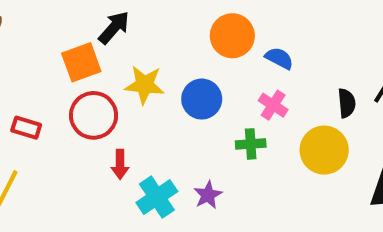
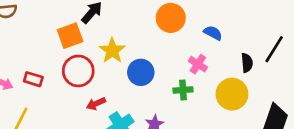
blue semicircle: (279, 58) -> (213, 33), moved
yellow star: (145, 85) -> (112, 51), turned 30
blue circle: (202, 99) -> (141, 72), moved
red arrow: (120, 164) -> (96, 104), turned 66

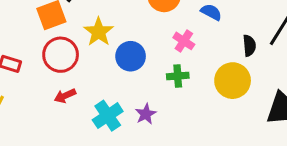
pink cross: (198, 64) -> (184, 41), moved
red arrow: (96, 104) -> (65, 96), moved

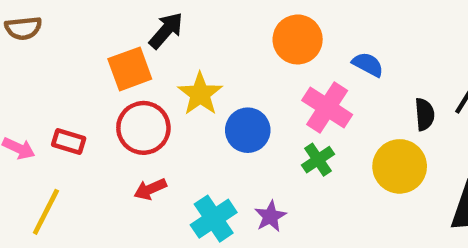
pink cross: (184, 41) -> (327, 107), size x1.5
green cross: (178, 76) -> (318, 160), turned -30

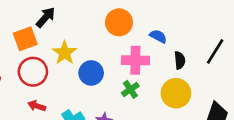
pink cross: (327, 107) -> (135, 60), turned -32
black semicircle: (425, 114) -> (180, 60), moved
red arrow: (150, 189) -> (37, 106), turned 42

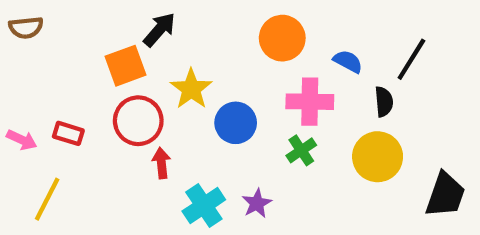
black line: (215, 51) -> (411, 59), moved
red arrow: (37, 106) -> (162, 163), moved, turned 66

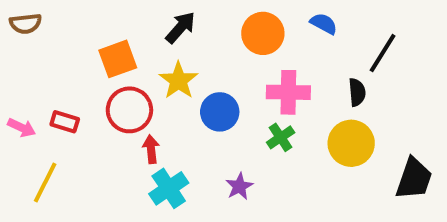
black arrow: (159, 30) -> (180, 28), moved
blue semicircle: (348, 61) -> (324, 24), moved
cyan cross: (204, 205) -> (169, 188), moved

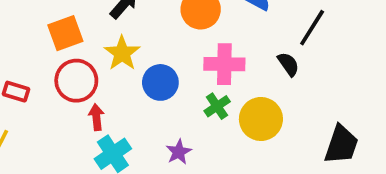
black semicircle: (357, 92) -> (288, 64), turned -30
yellow circle: (351, 143) -> (261, 119), moved

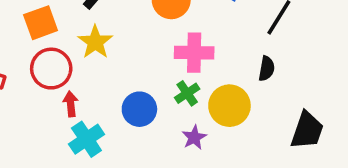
black semicircle: (288, 64) -> (267, 69), moved, turned 45
blue circle: (160, 82) -> (139, 109), moved
purple star: (179, 152) -> (194, 137), moved

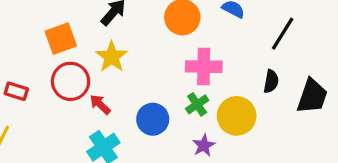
red arrow: (71, 104) -> (100, 104), moved, turned -40
black trapezoid: (307, 130) -> (312, 96), moved

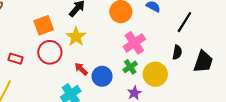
pink cross: (204, 67) -> (134, 43), turned -35
red arrow: (100, 104) -> (81, 69), moved

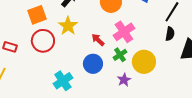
black semicircle: (177, 52) -> (170, 34), moved
red arrow: (81, 69) -> (98, 40), moved

